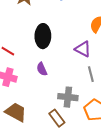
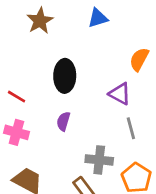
purple semicircle: (42, 69) -> (63, 121), turned 40

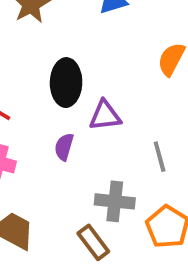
purple triangle: (120, 94) -> (105, 116), moved, turned -35

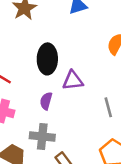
gray cross: (115, 201) -> (42, 136), moved

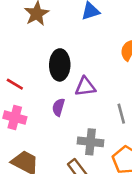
gray cross: (42, 136) -> (90, 142), moved

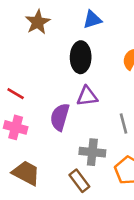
black ellipse: (60, 65) -> (81, 57), moved
purple semicircle: (58, 107) -> (60, 117), size x1.5

